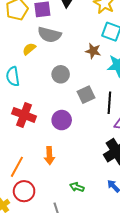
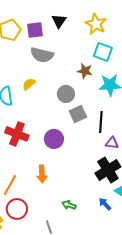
yellow semicircle: (29, 49) -> (29, 84), moved
gray circle: (61, 74) -> (66, 94), moved

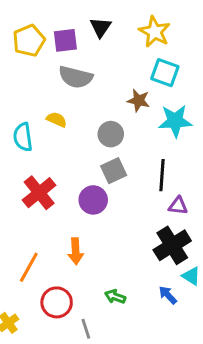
yellow semicircle: (29, 84) -> (57, 119), turned 64
gray square: (78, 114) -> (114, 171), moved
red cross: (17, 134) -> (39, 193), turned 30
red circle: (17, 209) -> (57, 302), moved

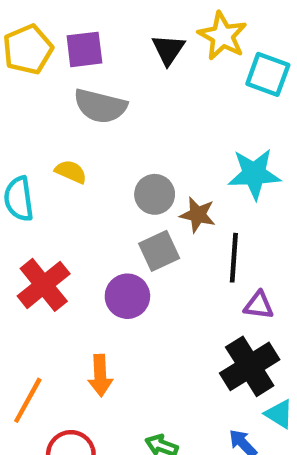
black triangle: (101, 27) -> (168, 49), moved
cyan square: (165, 73) -> (268, 74), moved
brown star: (139, 100) -> (198, 215), moved

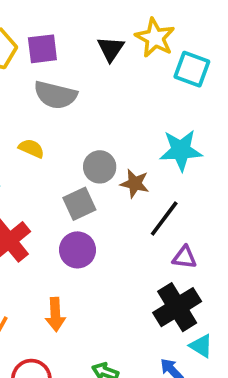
gray square: (159, 251) -> (79, 204), moved
black line: (234, 258) -> (164, 219), turned 33

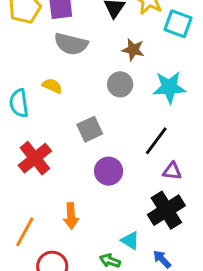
gray circle: (100, 167) -> (120, 84), moved
brown star: (135, 184) -> (133, 50), moved
purple circle: (78, 250) -> (109, 171), moved
cyan triangle: (201, 346) -> (130, 240), moved

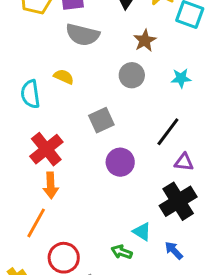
brown star: (133, 50) -> (145, 40), turned 30
cyan star: (169, 87) -> (181, 78), size x0.6
orange arrow: (71, 216) -> (51, 185), moved

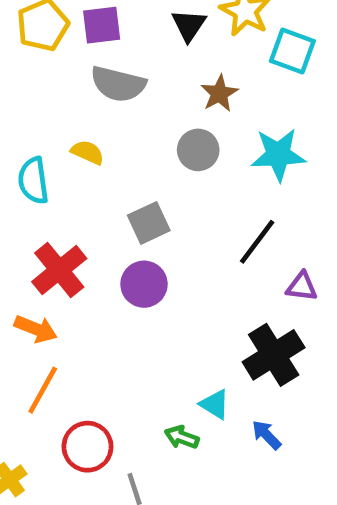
cyan star: (181, 78) -> (278, 155), size x1.6
purple circle: (120, 162) -> (144, 284), moved
purple triangle: (184, 162) -> (302, 287), moved
orange arrow: (51, 185) -> (36, 329), moved, turned -65

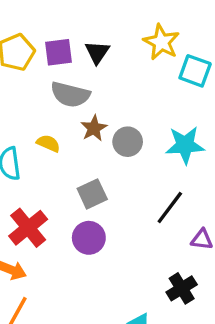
black triangle: (189, 25) -> (97, 52), moved
brown star: (219, 93) -> (94, 128), moved
black cross: (274, 355) -> (182, 288), size x0.7

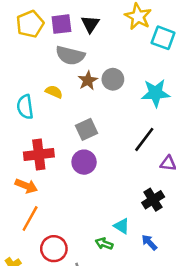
gray circle: (128, 142) -> (113, 79), moved
red cross: (28, 228) -> (39, 155), turned 32

